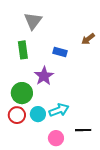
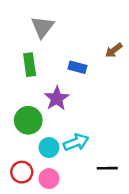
red circle: (17, 115) -> (22, 172), moved
pink circle: (56, 138) -> (49, 179), moved

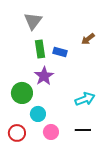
green rectangle: (30, 65) -> (40, 49), moved
cyan arrow: (76, 142) -> (85, 99), moved
pink circle: (49, 179) -> (51, 132), moved

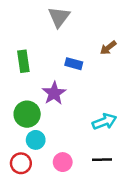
gray triangle: (33, 21) -> (59, 17), moved
green rectangle: (40, 49) -> (23, 61), moved
cyan circle: (38, 114) -> (36, 140), moved

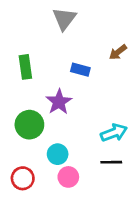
cyan circle: (36, 140) -> (58, 154), moved
black line: (102, 160) -> (111, 162), moved

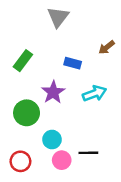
green rectangle: (25, 67) -> (23, 61), turned 45
cyan arrow: (114, 133) -> (94, 93), moved
black line: (111, 162) -> (88, 153), moved

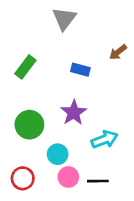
purple star: (53, 92) -> (74, 113), moved
cyan arrow: (94, 93) -> (105, 139), moved
black line: (88, 153) -> (98, 181), moved

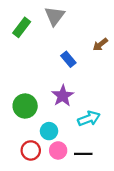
green rectangle: (25, 67) -> (22, 27), moved
blue rectangle: (80, 70) -> (68, 59), turned 35
red circle: (23, 178) -> (31, 150), moved

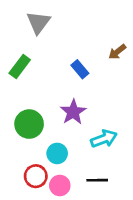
gray triangle: (55, 16) -> (38, 22), moved
green rectangle: (22, 27) -> (20, 67), moved
pink circle: (58, 150) -> (60, 186), moved

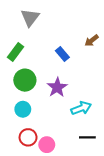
green circle: (29, 124) -> (25, 80), moved
cyan circle: (57, 153) -> (23, 109), moved
black line: (97, 180) -> (87, 137), moved

